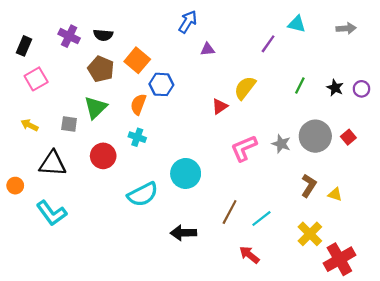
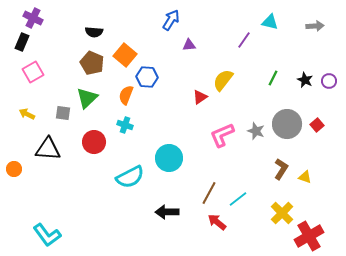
purple cross: (69, 36) -> (33, 18), moved
cyan L-shape: (52, 213) -> (47, 235), moved
red arrow: (249, 255) -> (217, 222), moved

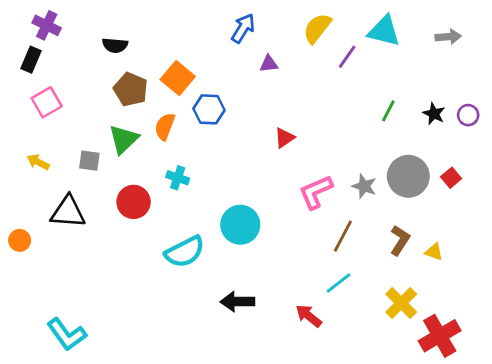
cyan triangle: (270, 22) -> (384, 31), size x1.4
black semicircle: (94, 32) -> (115, 45), moved
yellow semicircle: (223, 80) -> (317, 28), moved
orange semicircle: (126, 95) -> (165, 126), moved
brown line: (209, 193) -> (343, 236), moved

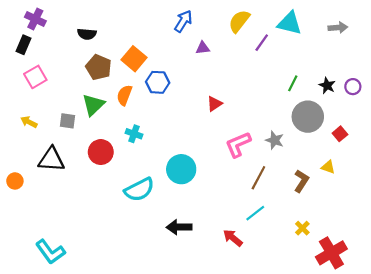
gray circle: (408, 176) -> (308, 117), moved
yellow triangle: (434, 252) -> (328, 167), moved
yellow cross: (401, 303) -> (302, 228), size x0.6

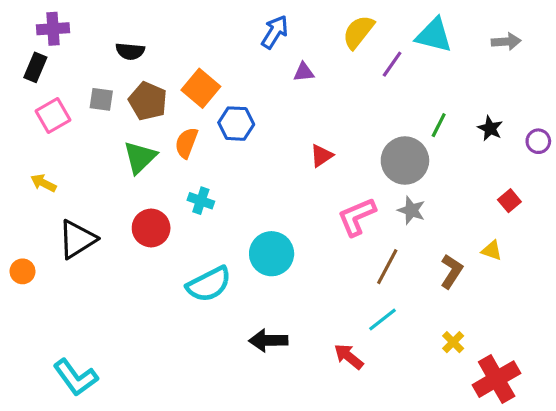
purple cross: (35, 19) -> (53, 29), turned -30
purple circle: (353, 87) -> (538, 141), moved
gray circle: (308, 117) -> (405, 161), moved
gray square: (68, 121) -> (101, 99), moved
black triangle: (51, 160) -> (77, 239), turned -36

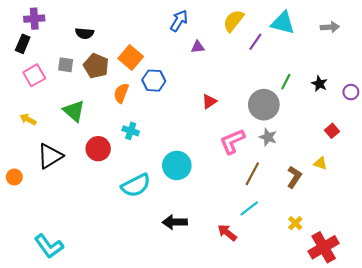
green triangle: (140, 157) -> (74, 111), moved, turned -35

